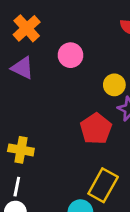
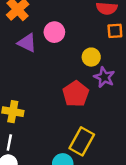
purple triangle: (22, 68) -> (27, 43), moved

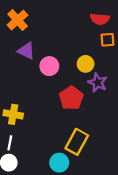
pink circle: (54, 32) -> (49, 66), moved

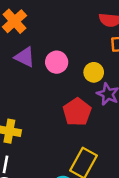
pink circle: (49, 66) -> (57, 62), moved

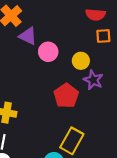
purple triangle: (25, 57) -> (28, 36), moved

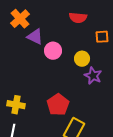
red semicircle: (95, 15) -> (78, 18), moved
red pentagon: (66, 96) -> (58, 105), moved

